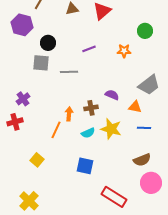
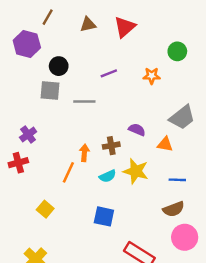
blue line: (144, 128) -> (177, 180), moved

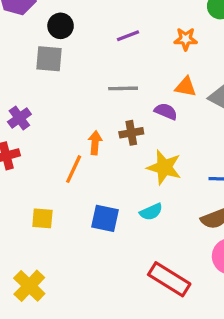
gray line: (84, 102) -> (123, 88), moved
orange triangle: (165, 144) -> (186, 87), moved
cyan semicircle: (108, 176) -> (151, 212), moved
yellow square: (45, 209) -> (42, 218), turned -35
blue square: (104, 216) -> (105, 218), moved

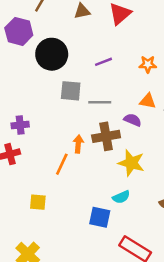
black circle: (61, 26) -> (52, 54), size x1.6
gray square: (49, 59) -> (71, 91), moved
purple cross: (19, 118) -> (20, 125), turned 30
brown cross: (131, 133) -> (106, 136), size x1.5
blue square: (105, 218) -> (100, 217), moved

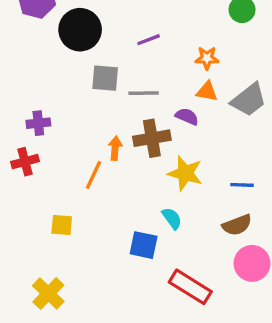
orange star: (148, 64) -> (207, 58), moved
cyan semicircle: (121, 197) -> (172, 218), turned -102

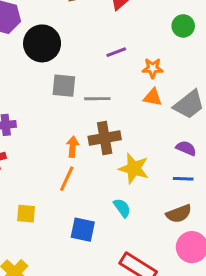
purple line: (149, 40) -> (116, 52), moved
purple semicircle: (187, 116) -> (186, 148), moved
orange line: (93, 175) -> (67, 179), moved
blue square: (144, 245) -> (83, 230), moved

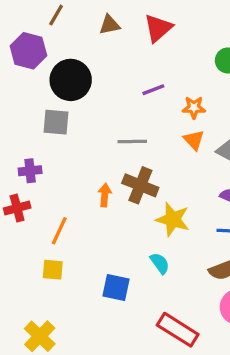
gray square: (64, 86) -> (56, 122), moved
orange triangle: (153, 97) -> (194, 140), turned 36
brown cross: (105, 138) -> (140, 185), turned 32
orange line: (67, 179) -> (59, 231), moved

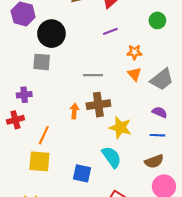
purple line: (153, 90) -> (110, 31), moved
brown cross: (140, 185) -> (98, 105), turned -30
cyan semicircle: (160, 263) -> (112, 157), size x1.5
yellow square: (53, 270) -> (39, 161), size x1.5

